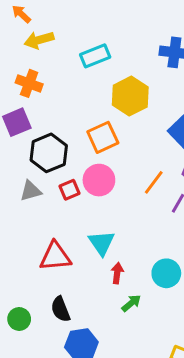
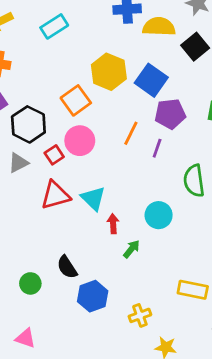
yellow hexagon: (130, 96) -> (109, 72), moved
red triangle: (55, 256) -> (55, 195), moved

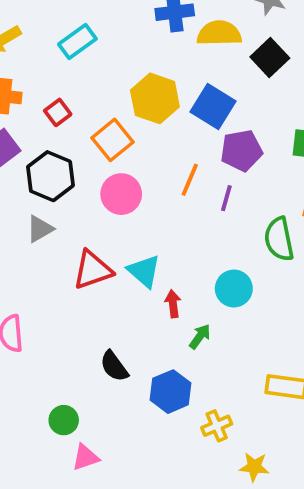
red square: (54, 155) -> (58, 112), moved
green circle: (30, 283) -> (64, 420), moved
blue hexagon: (93, 296) -> (171, 392), moved
pink triangle: (26, 338) -> (85, 457), moved, turned -35

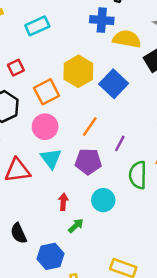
purple pentagon: (241, 151) -> (88, 161), moved
purple line: (226, 198) -> (120, 143), moved
cyan triangle: (144, 271) -> (51, 159), moved

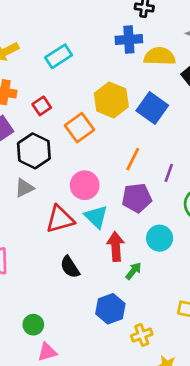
pink circle: (45, 127) -> (85, 185), moved
cyan triangle: (51, 159) -> (96, 217), moved
red arrow: (63, 202) -> (116, 246), size x1.5
black semicircle: (19, 233) -> (70, 267), moved

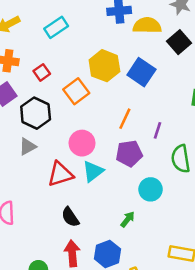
cyan triangle: (96, 217) -> (93, 171), turned 40
red arrow: (116, 246) -> (72, 253), moved

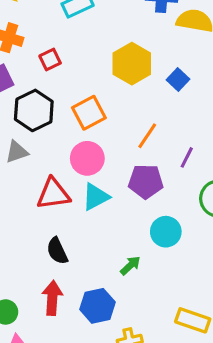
blue square: (141, 72) -> (178, 80), size x0.6
orange square: (76, 91) -> (89, 113), moved

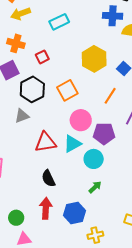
orange line: (147, 136) -> (110, 96), moved
pink circle: (87, 158) -> (81, 120), moved
cyan circle: (166, 232) -> (94, 159), moved

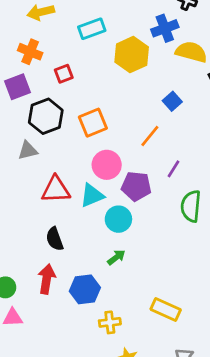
blue cross: (113, 16) -> (165, 28), turned -30
yellow hexagon: (94, 59) -> (132, 55), moved

